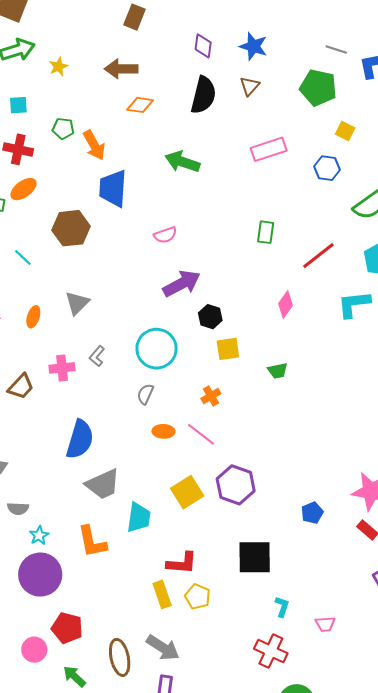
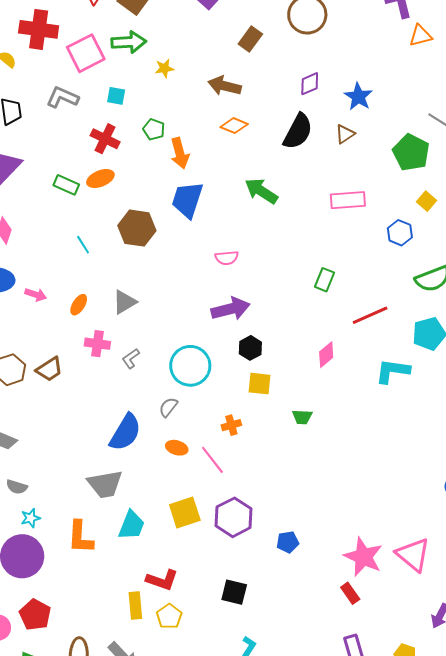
purple diamond: (203, 46) -> (310, 84), turned 45
pink cross: (62, 368) -> (97, 344), moved
blue semicircle: (80, 439) -> (125, 432), moved
blue pentagon: (312, 513) -> (288, 542), moved
black square: (255, 557) -> (234, 592), size x0.7

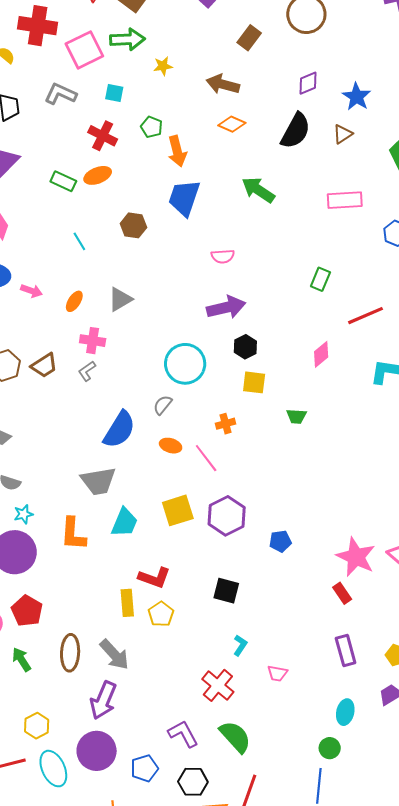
brown hexagon: (137, 228) -> (133, 225), size x0.7
gray L-shape: (131, 358) -> (87, 371), moved

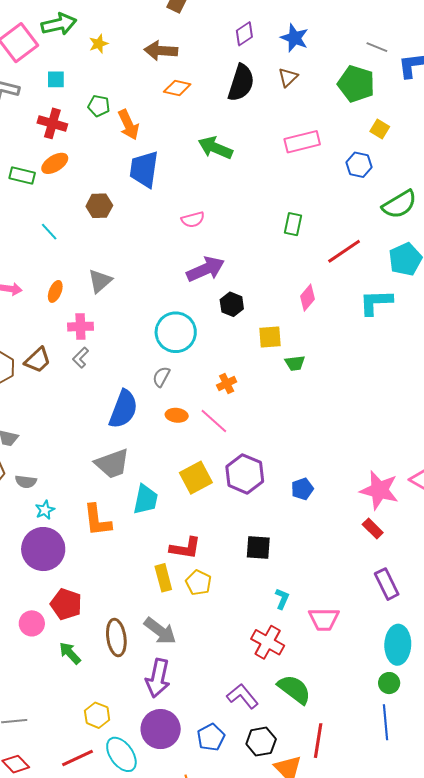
yellow square: (254, 382) -> (270, 337), moved
pink trapezoid: (277, 673) -> (324, 619), size x1.5
cyan ellipse: (345, 712) -> (398, 645), size x1.5

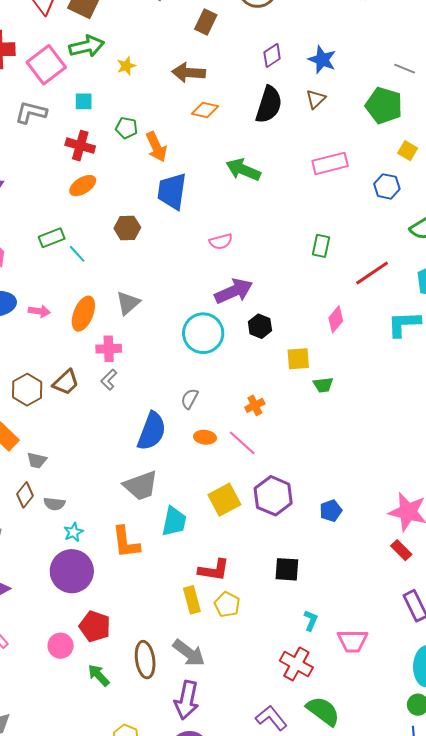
green rectangle: (22, 176) -> (52, 238), moved, turned -35
orange ellipse: (55, 291) -> (83, 314), size x1.6
cyan circle: (176, 332) -> (203, 333), moved

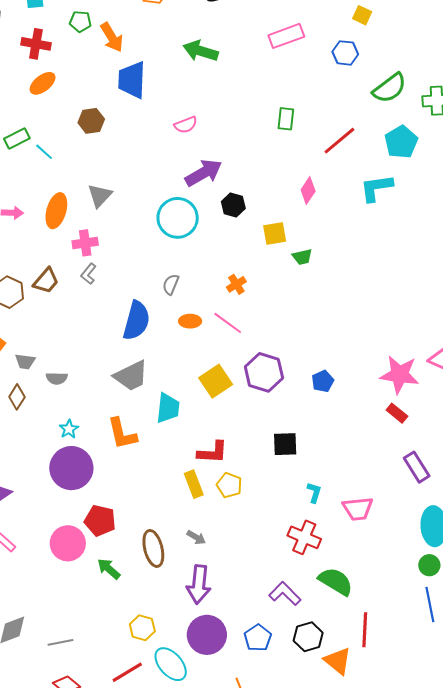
gray semicircle: (54, 504) -> (57, 378), moved
pink circle: (61, 646) -> (68, 543), size x1.4
gray arrow: (189, 653) -> (196, 537), size x0.6

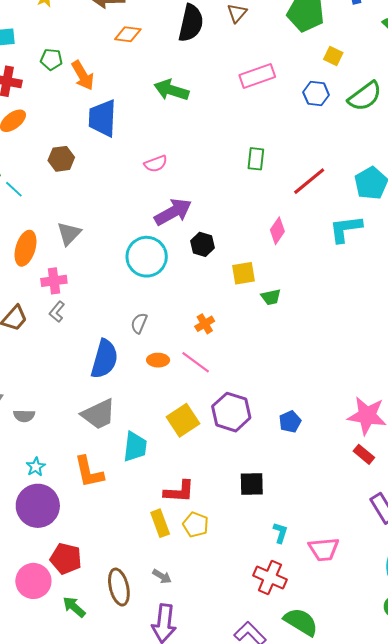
green semicircle: (390, 88) -> (365, 96), moved

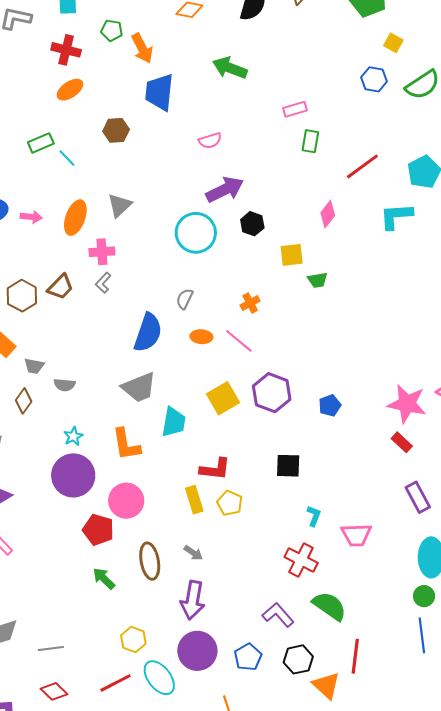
pink rectangle: (257, 76) -> (295, 109), moved, size x0.7
pink circle: (33, 581) -> (126, 501), moved

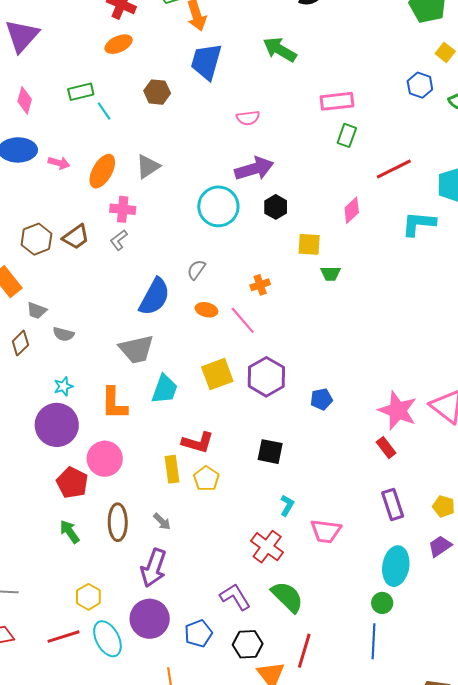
pink rectangle: (295, 109) -> (337, 101), size x1.4

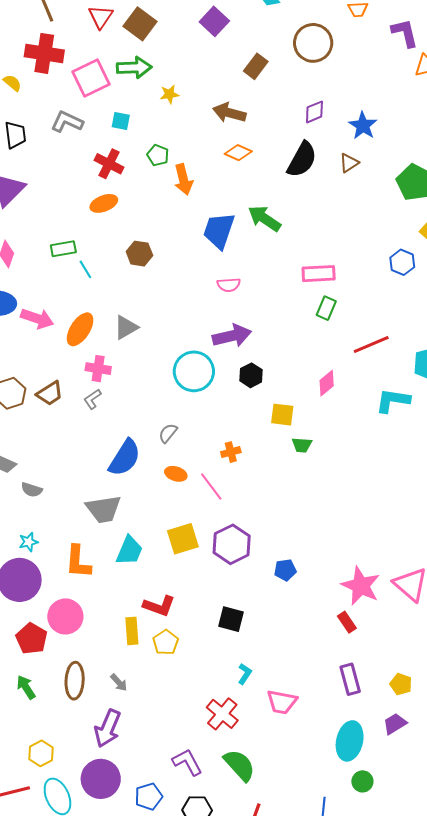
blue trapezoid: (206, 62) -> (219, 231), moved
pink arrow: (59, 163) -> (37, 319), size x1.5
green circle: (382, 603) -> (362, 781), moved

